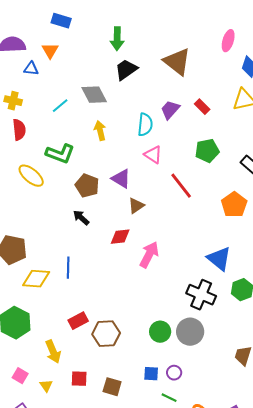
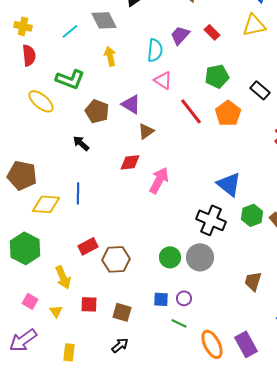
orange pentagon: (234, 205) -> (228, 113), moved
black arrow: (81, 218) -> (81, 143), moved

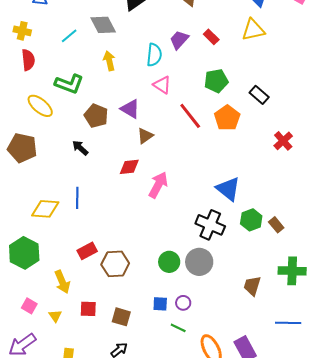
brown pentagon: (22, 175) -> (22, 148), moved

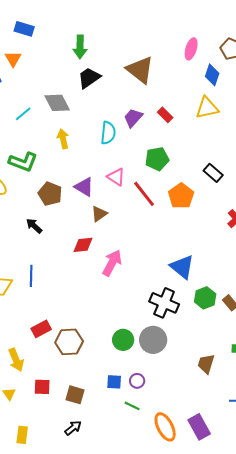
green pentagon: (216, 81) -> (157, 159), moved
pink triangle: (162, 85) -> (116, 177), moved

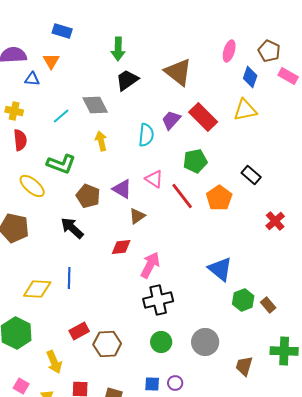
red rectangle: (165, 115) -> (203, 117), size x1.8
black arrow: (34, 226) -> (72, 228), size x1.4
black cross: (164, 303) -> (158, 300), moved, turned -36
gray circle: (153, 340) -> (205, 342), moved

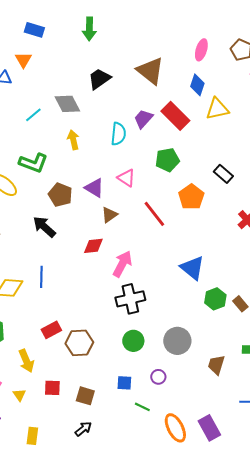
green arrow: (118, 49) -> (89, 29), moved
blue diamond: (250, 77) -> (197, 85), moved
red line: (182, 196) -> (154, 214), moved
purple circle: (175, 383) -> (158, 377), moved

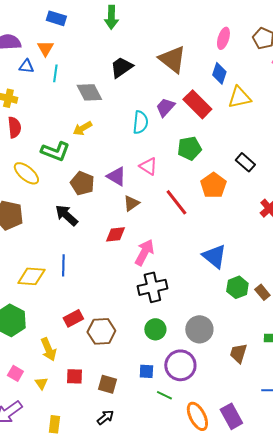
cyan line: (33, 115) -> (55, 73), moved, turned -42
yellow arrow: (73, 140) -> (82, 128), moved, turned -108
purple circle: (158, 377) -> (180, 365), size x2.0

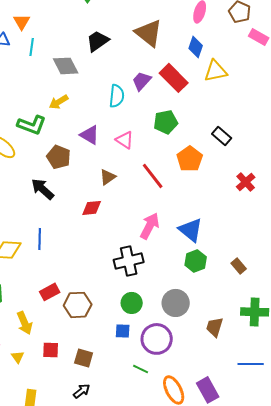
purple triangle: (116, 176) -> (90, 135), moved
pink arrow: (144, 252) -> (150, 226), moved
green hexagon: (237, 287) -> (196, 261), moved
blue square: (146, 371) -> (123, 331), moved

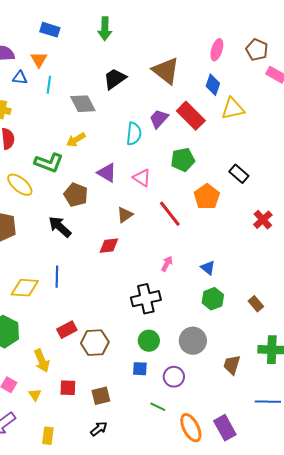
pink arrow: (150, 226) -> (167, 264), size x0.6
blue triangle: (191, 230) -> (208, 268), size x0.6
purple circle: (157, 339) -> (174, 377), size x0.7
brown square: (84, 358) -> (101, 396), turned -30

